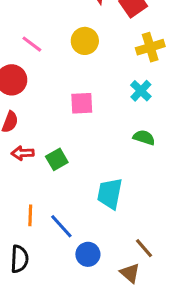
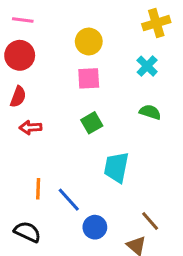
yellow circle: (85, 41) -> (89, 41), moved
pink line: (32, 44) -> (23, 20), moved, turned -30
green square: (57, 159) -> (92, 123), moved
black semicircle: (19, 259) -> (27, 232), turned -68

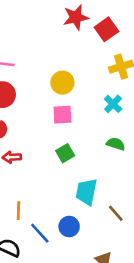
blue line: (69, 200) -> (40, 233), moved
brown line: (150, 221) -> (116, 213), moved
blue circle: (95, 227) -> (69, 227), moved

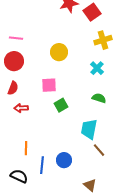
pink square: (62, 115) -> (49, 85), moved
cyan trapezoid: (86, 192) -> (89, 129), moved
blue line: (40, 233) -> (42, 165), turned 48

